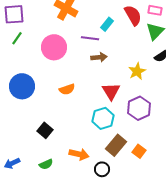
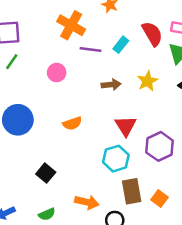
purple line: (90, 38) -> (91, 50), moved
pink circle: (54, 47) -> (57, 73), size x0.6
yellow star: (137, 71) -> (147, 81), moved
brown rectangle: (116, 145) -> (132, 191), turned -50

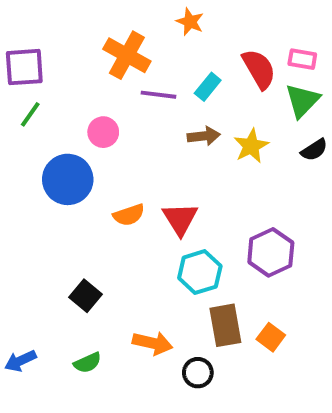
brown arrow: (111, 85) -> (204, 136), moved
blue circle: (18, 120) -> (68, 179), moved
red triangle: (126, 126) -> (180, 219), moved

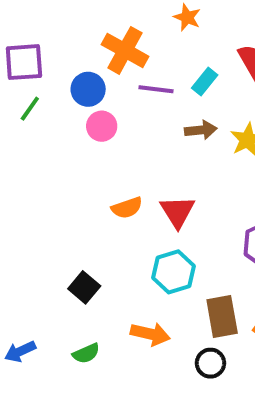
blue circle: (68, 179) -> (88, 89), moved, size x0.7
cyan hexagon: (200, 272) -> (174, 272), moved
black circle: (198, 373) -> (210, 363), moved

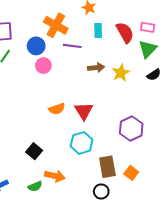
cyan rectangle: (205, 81) -> (98, 30), moved, turned -40
orange arrow: (150, 334) -> (55, 176), moved

